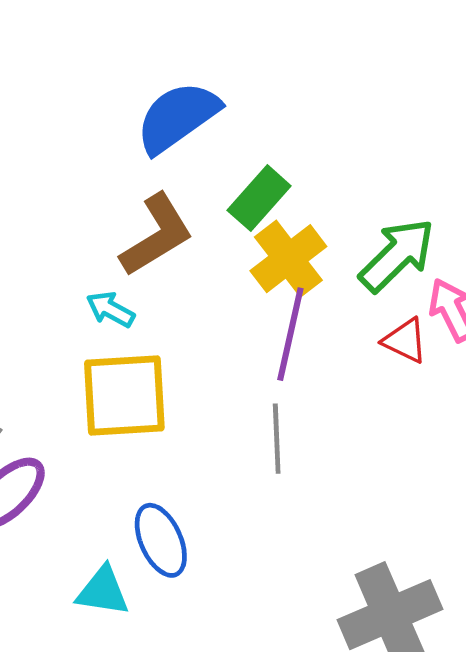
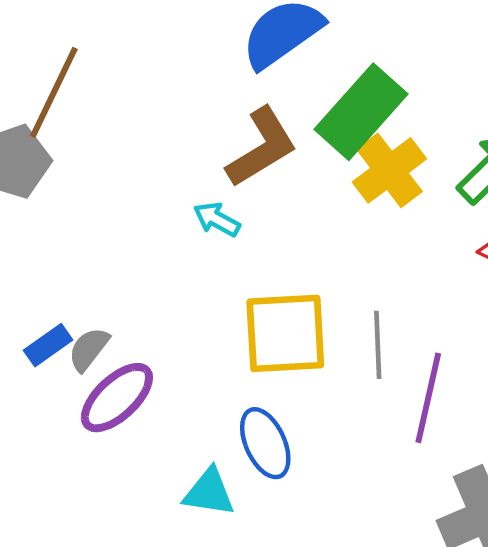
green rectangle: (259, 198) -> (361, 112), size x1.5
purple line: (290, 334) -> (428, 398), moved
yellow square: (124, 396) -> (285, 333), moved

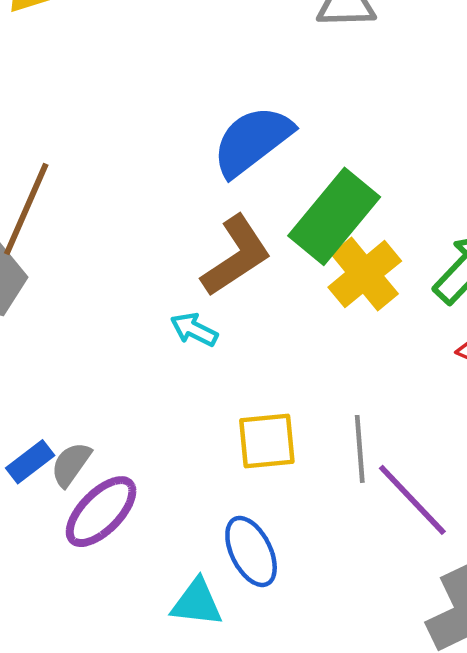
yellow square: (285, 333) -> (267, 441), size x0.7
purple line: (428, 398) -> (412, 500), turned -54

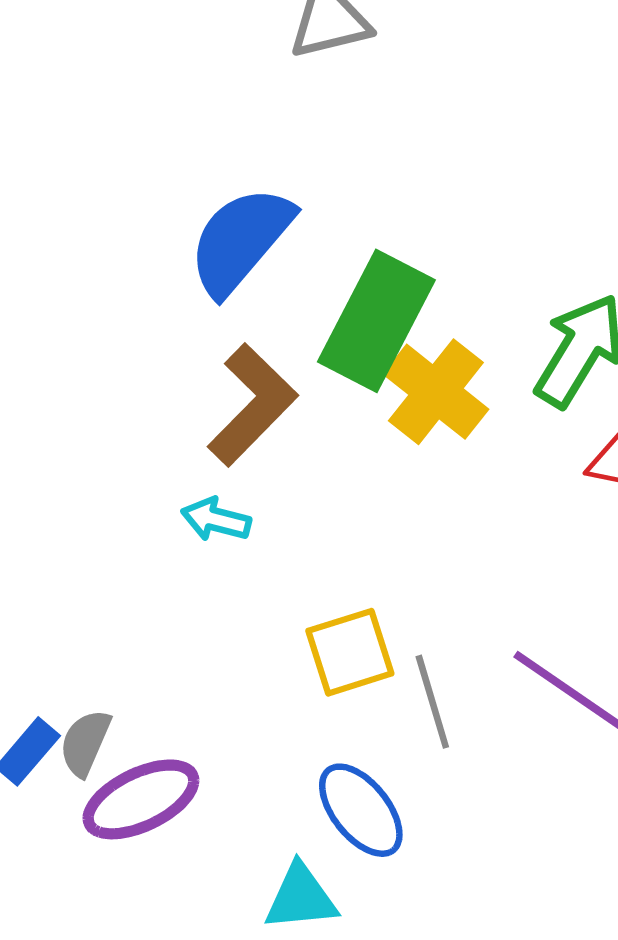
gray line: (360, 449) -> (432, 702), moved
purple ellipse: (101, 512) -> (141, 799), turned 32

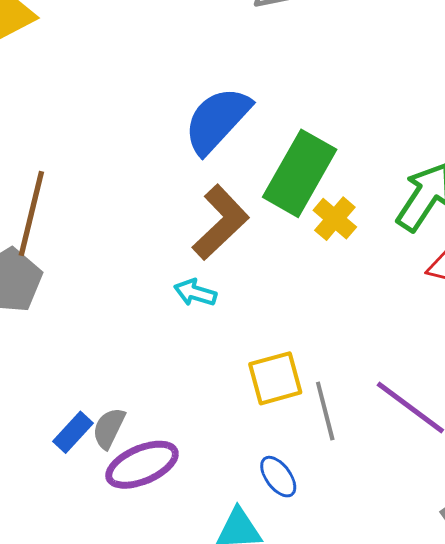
yellow cross: (436, 392) -> (335, 219), size x0.7
blue ellipse: (361, 810) -> (278, 477), size x0.7

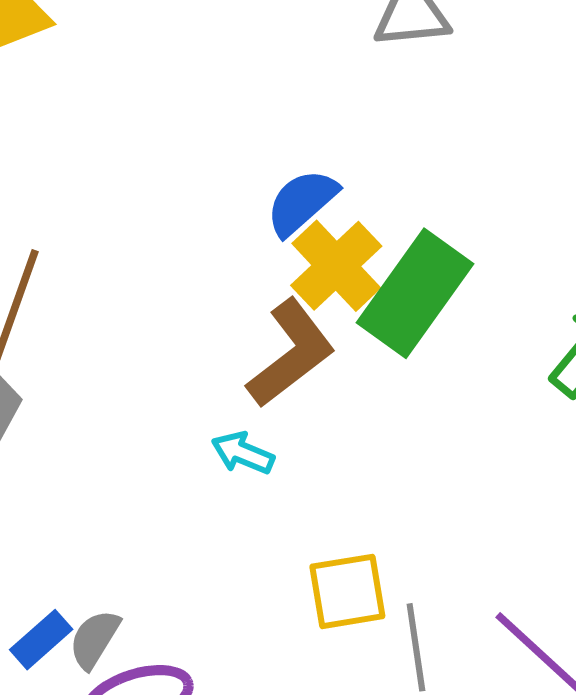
blue semicircle: (217, 120) -> (302, 202), size x0.7
yellow cross: (335, 219) -> (336, 266), moved, size x1.4

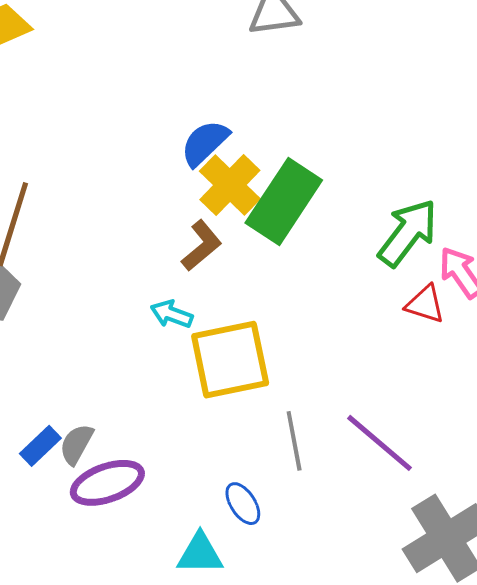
brown L-shape: (291, 353) -> (202, 246), size x0.7
yellow square: (347, 591) -> (230, 360), moved, size x1.5

